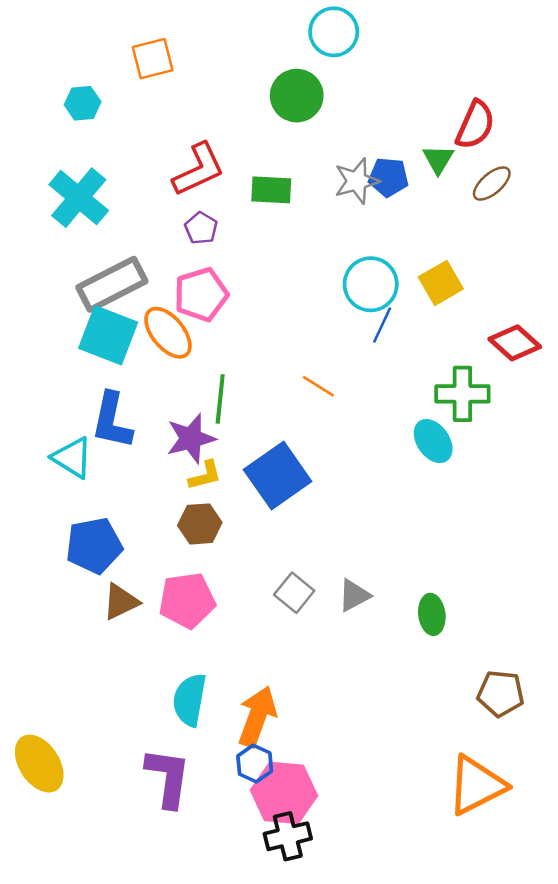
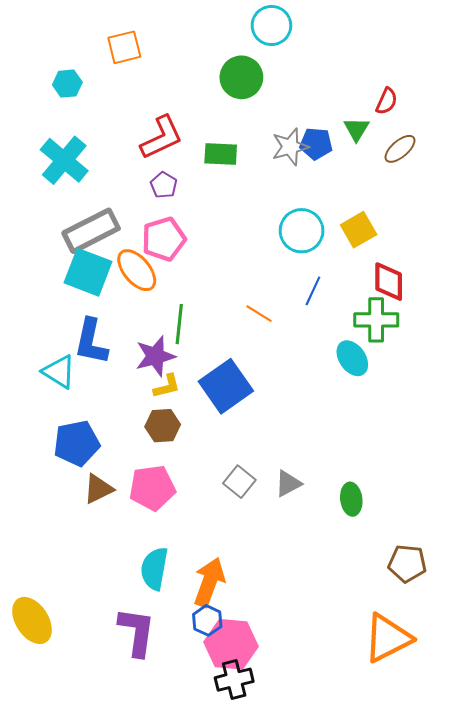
red semicircle: (475, 125) -> (387, 101), size x0.7
blue line: (382, 325) -> (313, 291), moved
red diamond: (515, 343) -> (389, 282), moved, turned 48

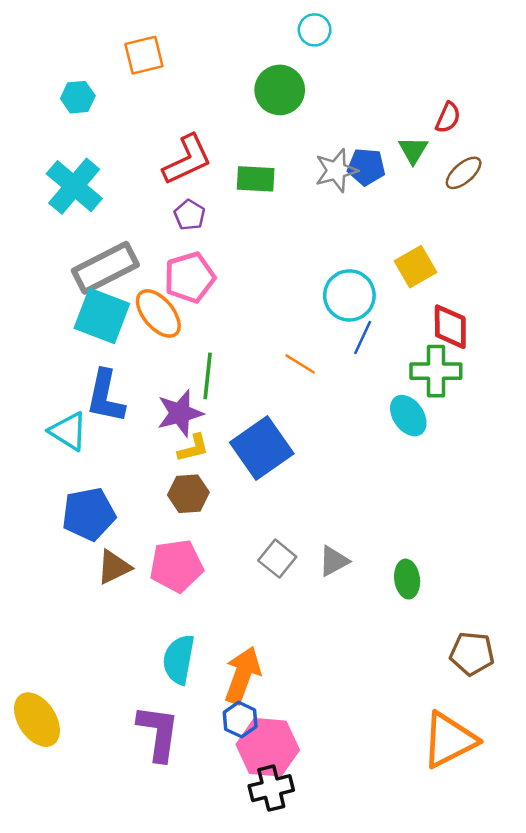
cyan circle: (271, 26) -> (315, 30), size x0.7
cyan circle: (302, 231) -> (349, 295), moved

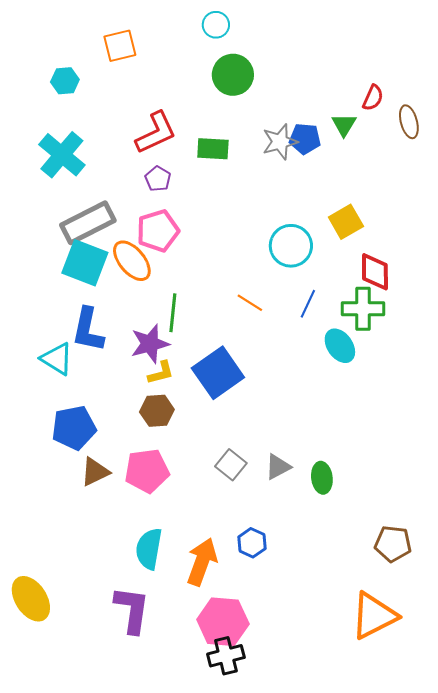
cyan circle: (315, 30) -> (216, 25), moved
brown ellipse: (464, 173) -> (409, 122), moved, turned -64
blue line: (363, 337) -> (308, 304), moved
green ellipse: (407, 579) -> (322, 478), moved
blue hexagon: (240, 720) -> (252, 543), moved

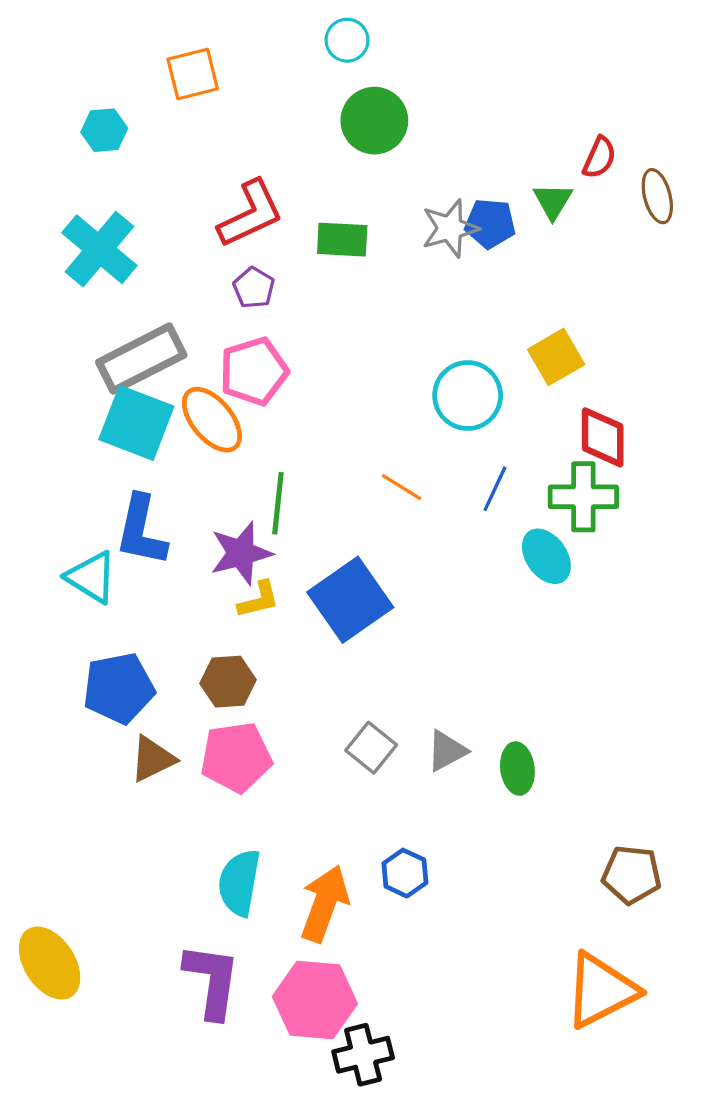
brown hexagon: (157, 411) -> (228, 682), moved
pink hexagon: (223, 622) -> (315, 1000), moved

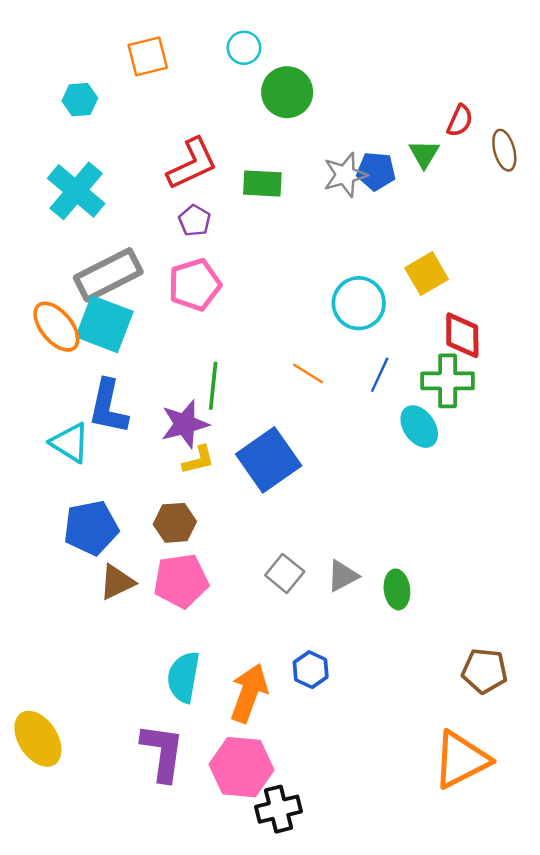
cyan circle: (347, 40) -> (244, 48), moved
orange ellipse: (212, 420) -> (56, 327), moved

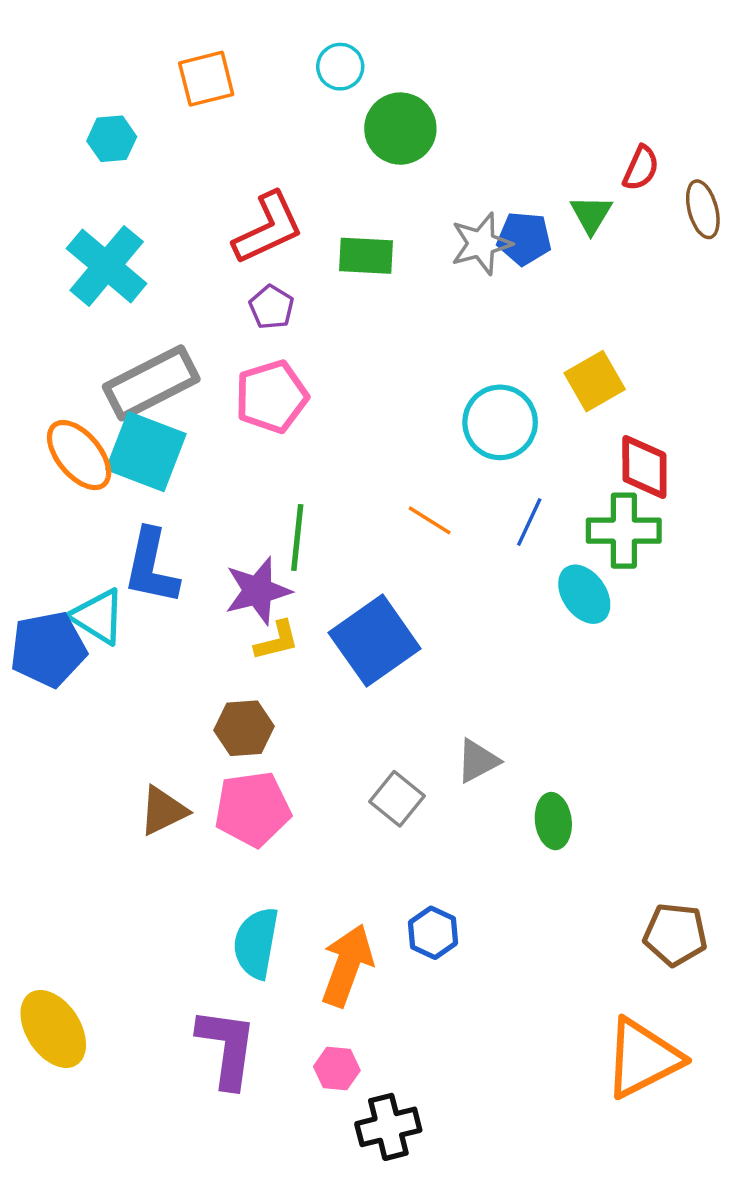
blue pentagon: (91, 528) -> (48, 649), moved
gray triangle: (343, 576) -> (478, 761), moved
pink hexagon: (241, 767) -> (337, 1068), size x0.5

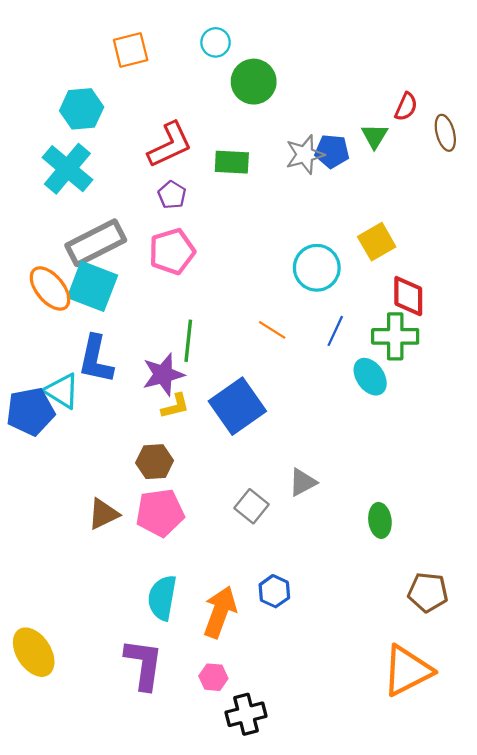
cyan hexagon: (112, 139) -> (82, 109), moved, size x1.4
green ellipse: (553, 821) -> (380, 520), moved

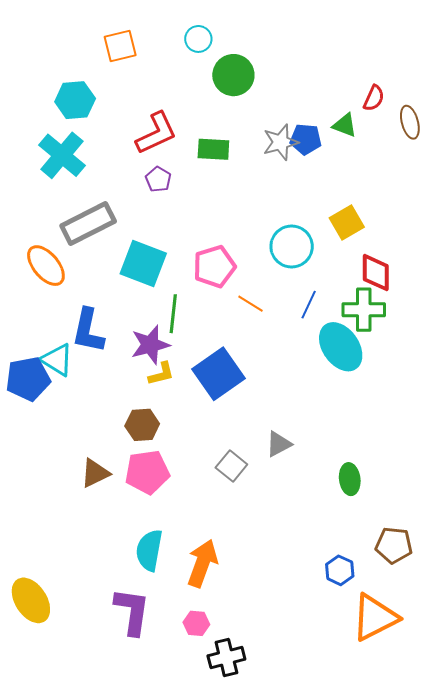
green triangle: (375, 136) -> (345, 125), turned -40
pink pentagon: (172, 251) -> (214, 267), moved
cyan square: (92, 286) -> (143, 264), moved
cyan ellipse: (370, 377) -> (341, 347), size x1.4
blue hexagon: (274, 591) -> (340, 570), moved

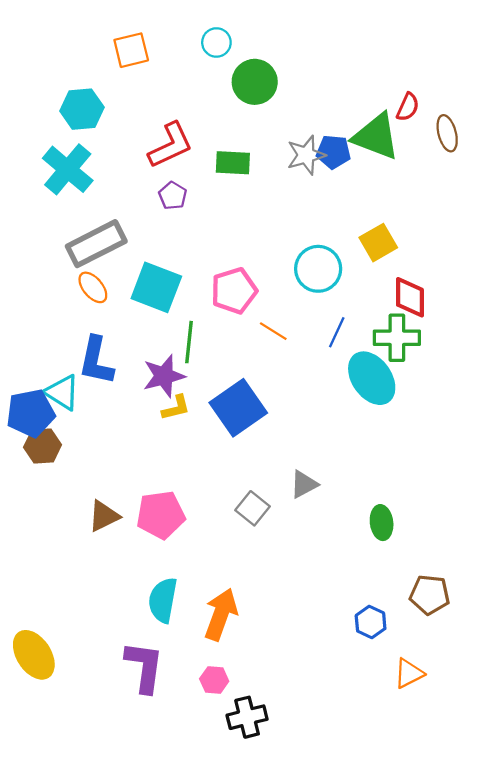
green triangle: (345, 125) -> (376, 137), size x1.8
orange ellipse: (46, 266) -> (93, 287), moved, size x0.7
brown hexagon: (142, 425) -> (43, 446), moved
orange triangle: (375, 617) -> (409, 673), size x0.6

